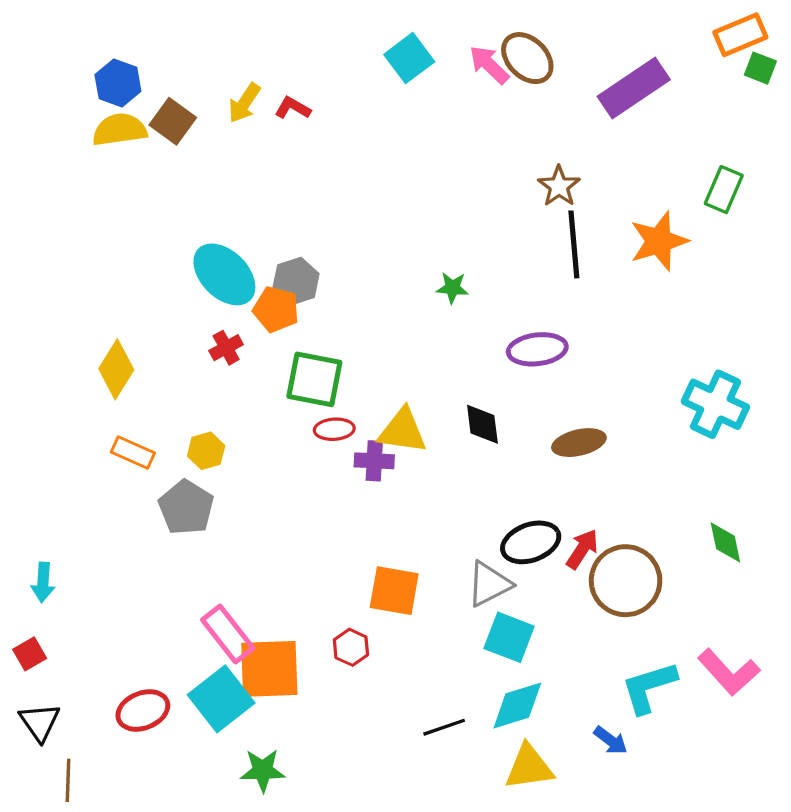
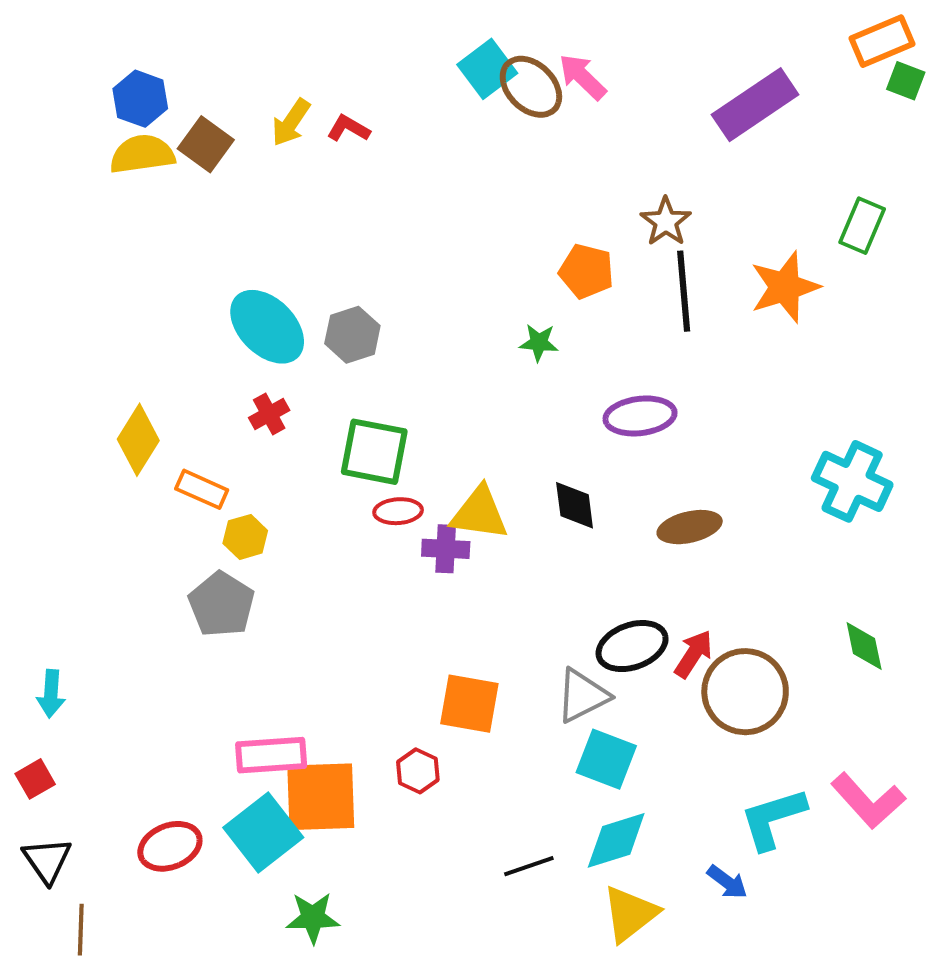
brown ellipse: (527, 58) -> (531, 87), moved
orange pentagon: (276, 309) -> (586, 271), moved
orange rectangle: (133, 453) -> (202, 489), moved
pink rectangle: (228, 634) -> (271, 755), turned -56
yellow triangle: (529, 767) -> (630, 914), turned -30

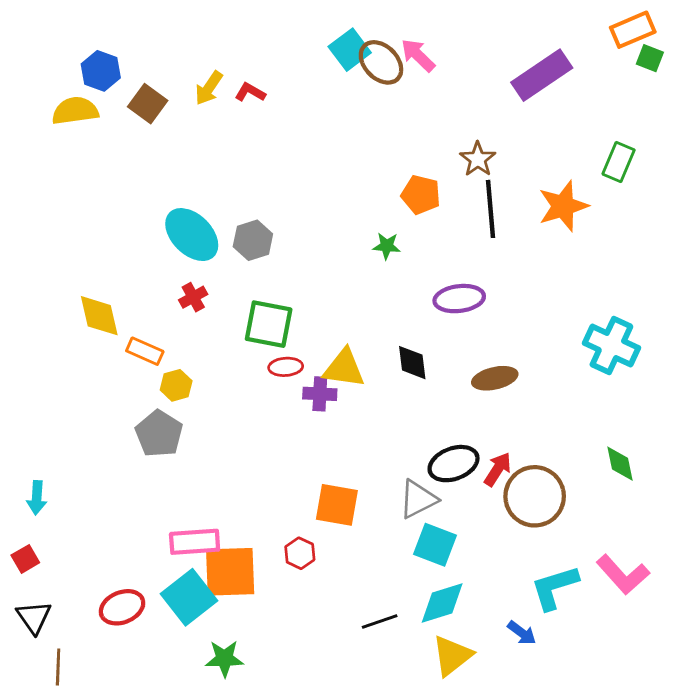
yellow semicircle: (142, 154) -> (75, 111), moved
yellow diamond: (138, 440) -> (99, 316), turned -45

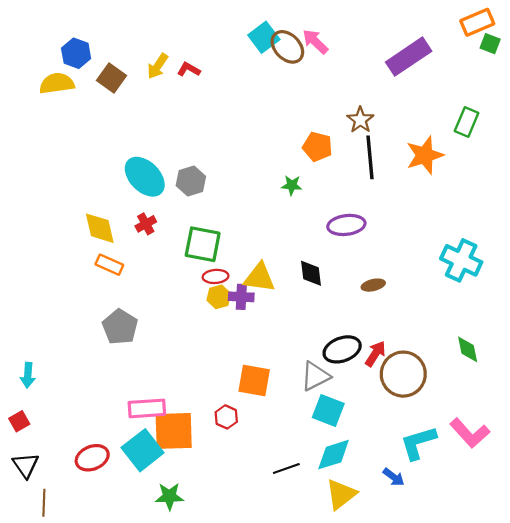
yellow diamond: (99, 316) -> (100, 228), moved
brown ellipse: (495, 378) -> (373, 285), size x0.7
yellow hexagon: (176, 385) -> (219, 297), moved

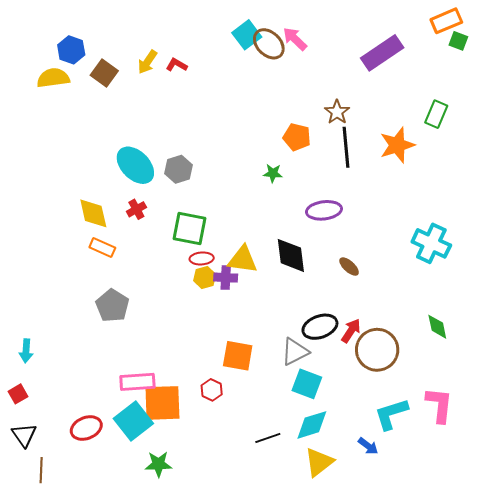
black diamond: (311, 273) -> (291, 255), size x1.4
brown ellipse: (373, 285) -> (349, 267), turned 55
pink L-shape: (470, 433) -> (439, 405), turned -132

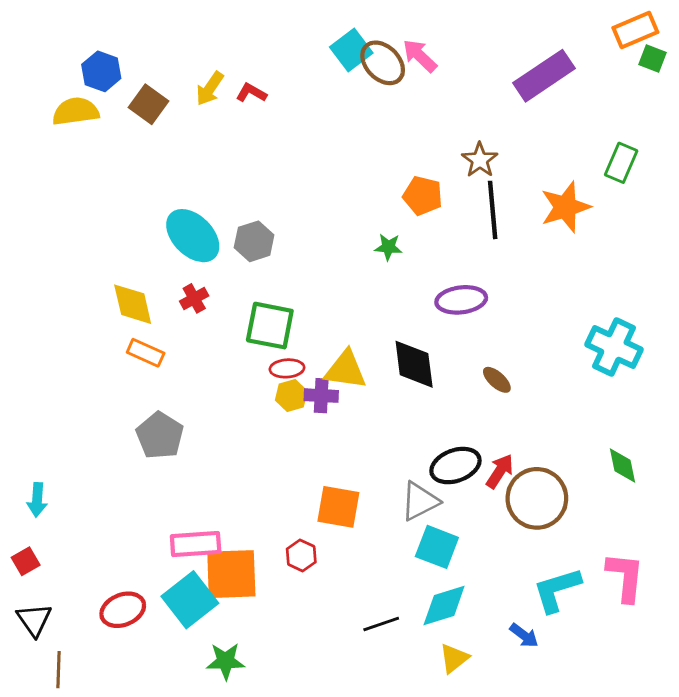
yellow triangle: (319, 462) -> (454, 658), size x0.7

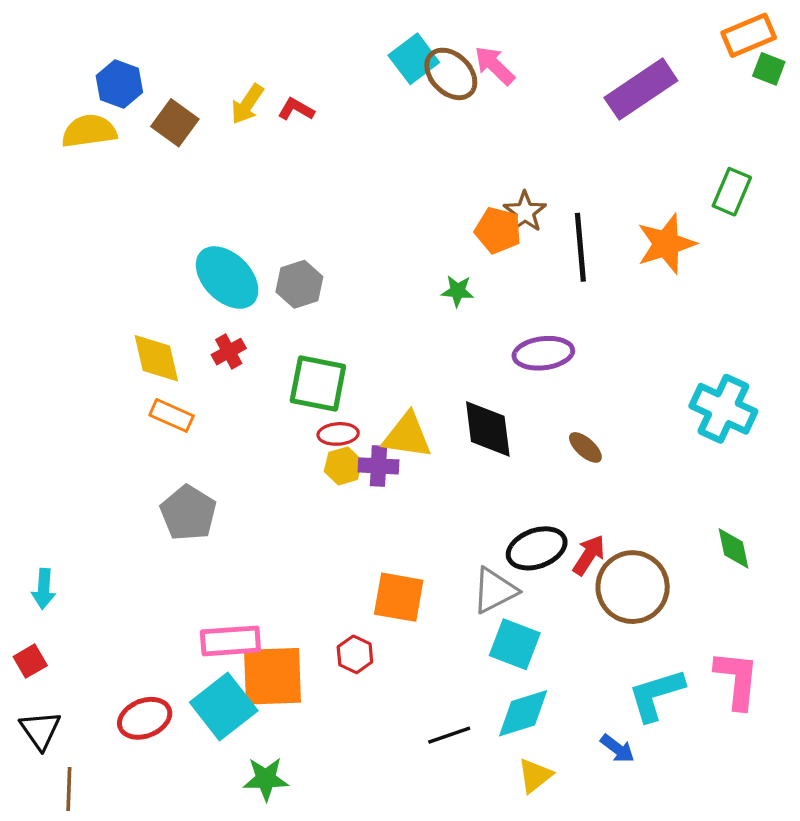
brown star: (480, 160) -> (525, 212), moved

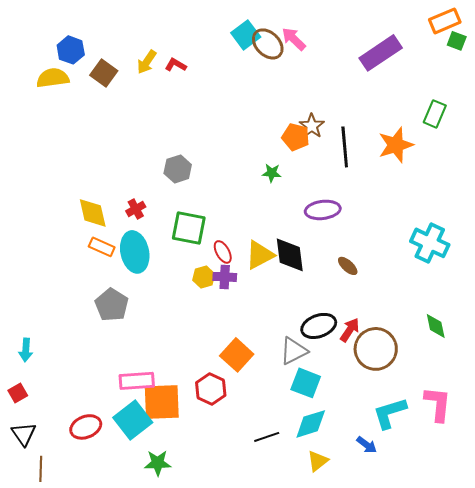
cyan ellipse: (227, 277) -> (135, 252), moved, turned 33
red ellipse: (338, 434) -> (223, 252), moved, turned 65
yellow triangle: (407, 436) -> (260, 255), moved, turned -36
orange square: (399, 597) -> (237, 355), turned 32
red hexagon: (355, 654) -> (211, 389), size x1.4

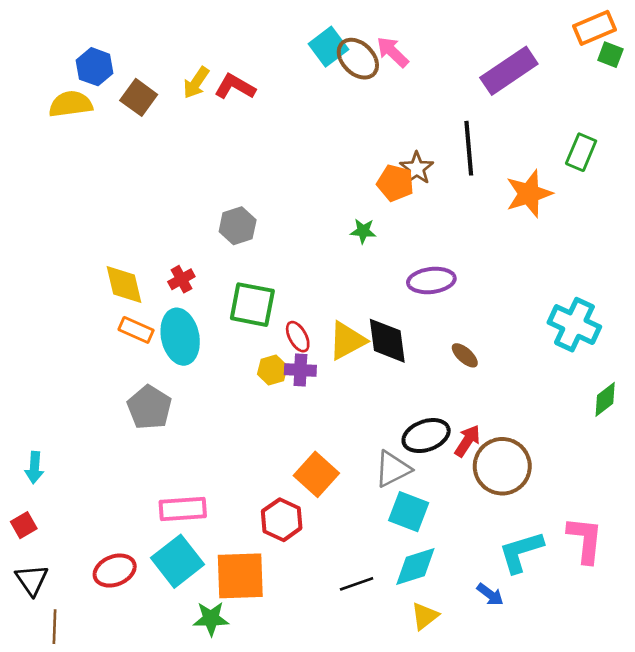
red L-shape: (176, 65) -> (235, 87), size x1.4
black line: (345, 147) -> (469, 148), moved
green diamond: (436, 326) -> (605, 399), moved, turned 64
orange square: (162, 402) -> (240, 576), moved

